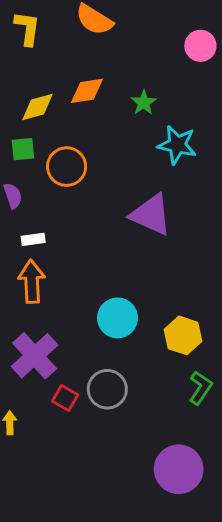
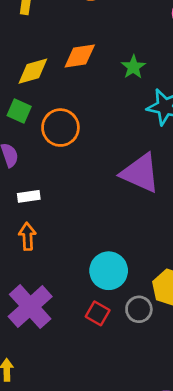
green square: (23, 149) -> (19, 111), turned 30
orange arrow: (32, 282) -> (27, 236), size x0.7
gray circle: (107, 389) -> (139, 309), moved, size x0.7
red square: (65, 398) -> (98, 313), moved

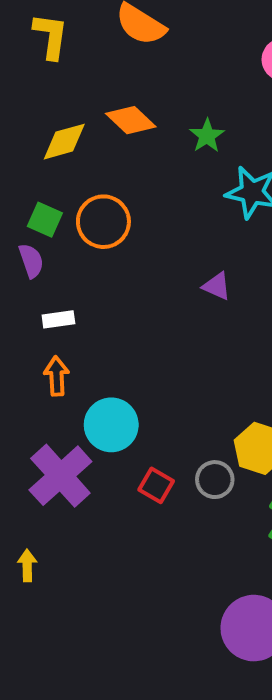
orange diamond: (80, 56) -> (131, 120), turned 52
green square: (19, 111) -> (45, 220), moved
purple triangle: (140, 173) -> (217, 286), size x0.5
cyan circle: (109, 271) -> (111, 425), moved

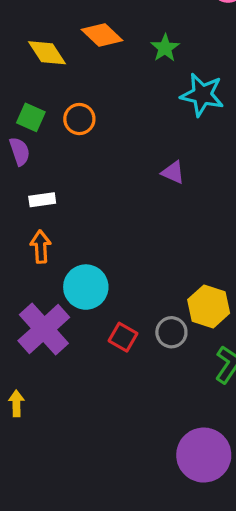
yellow diamond: (64, 142) -> (47, 53), turned 72
orange circle: (103, 222) -> (79, 119), size x0.7

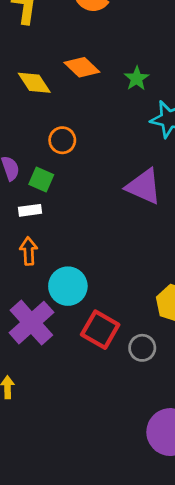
green square: (31, 117) -> (41, 179), moved
purple triangle: (173, 172) -> (144, 187), size x1.8
gray circle: (171, 332) -> (142, 348), moved
red square: (123, 337) -> (100, 330), size x1.5

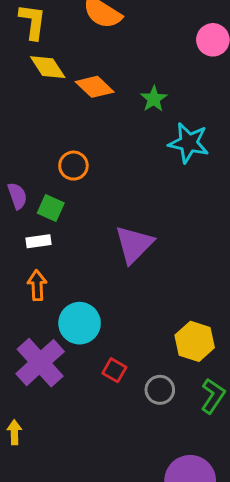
yellow diamond: (34, 83) -> (48, 67), moved
purple triangle: (144, 187) -> (134, 244), moved, turned 51
red square: (100, 330) -> (114, 370), size x0.6

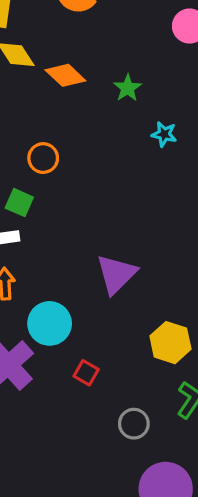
cyan star: (189, 143) -> (164, 134), size x0.6
purple triangle: (134, 244) -> (116, 274), moved
gray circle: (160, 390) -> (134, 424), moved

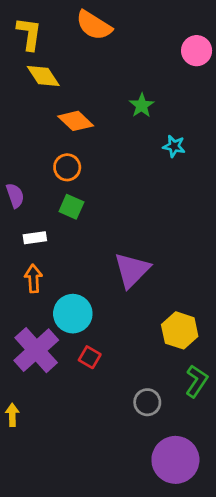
orange diamond: (65, 75) -> (76, 121), moved
green square: (19, 203) -> (71, 207), moved
red square: (86, 373) -> (90, 357), moved

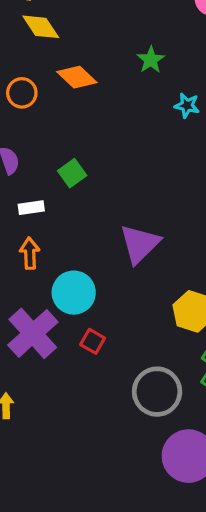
orange circle: (67, 167) -> (22, 93), moved
green square: (71, 207) -> (72, 173), turned 30
gray circle: (147, 402) -> (157, 392), size x1.6

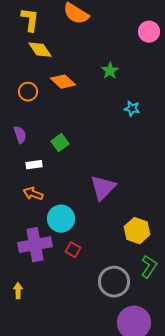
cyan star: (187, 105) -> (132, 109), moved
orange arrow: (30, 253) -> (33, 194), turned -66
purple cross: (33, 333) -> (35, 245), turned 32

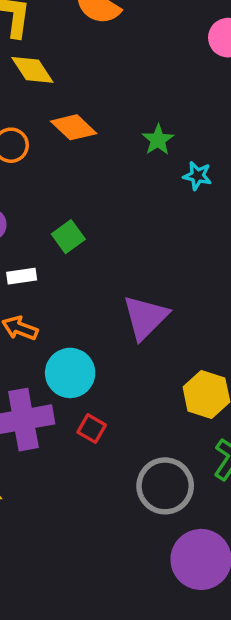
green star: (110, 71) -> (158, 140), moved

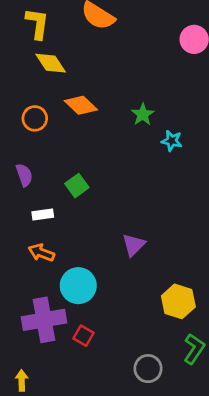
purple triangle: (145, 317) -> (134, 245), size x0.7
red square: (92, 429) -> (83, 336), moved
gray circle: (165, 486) -> (148, 369), size x0.7

